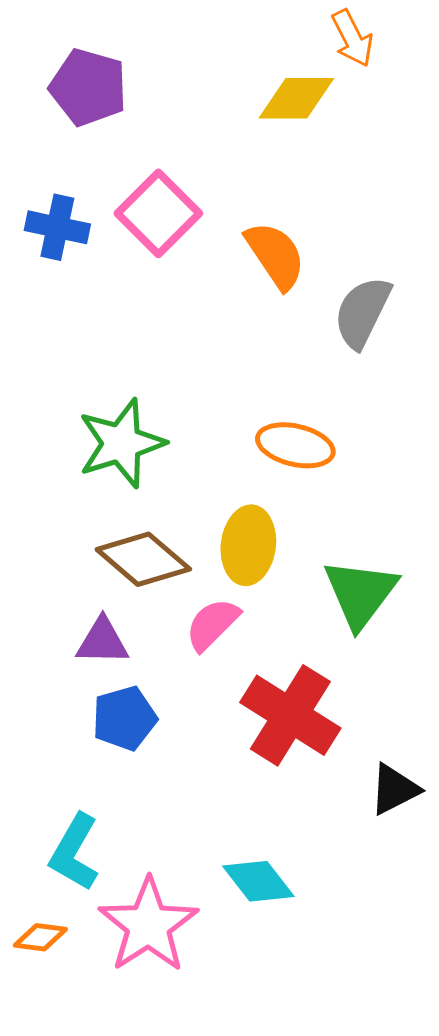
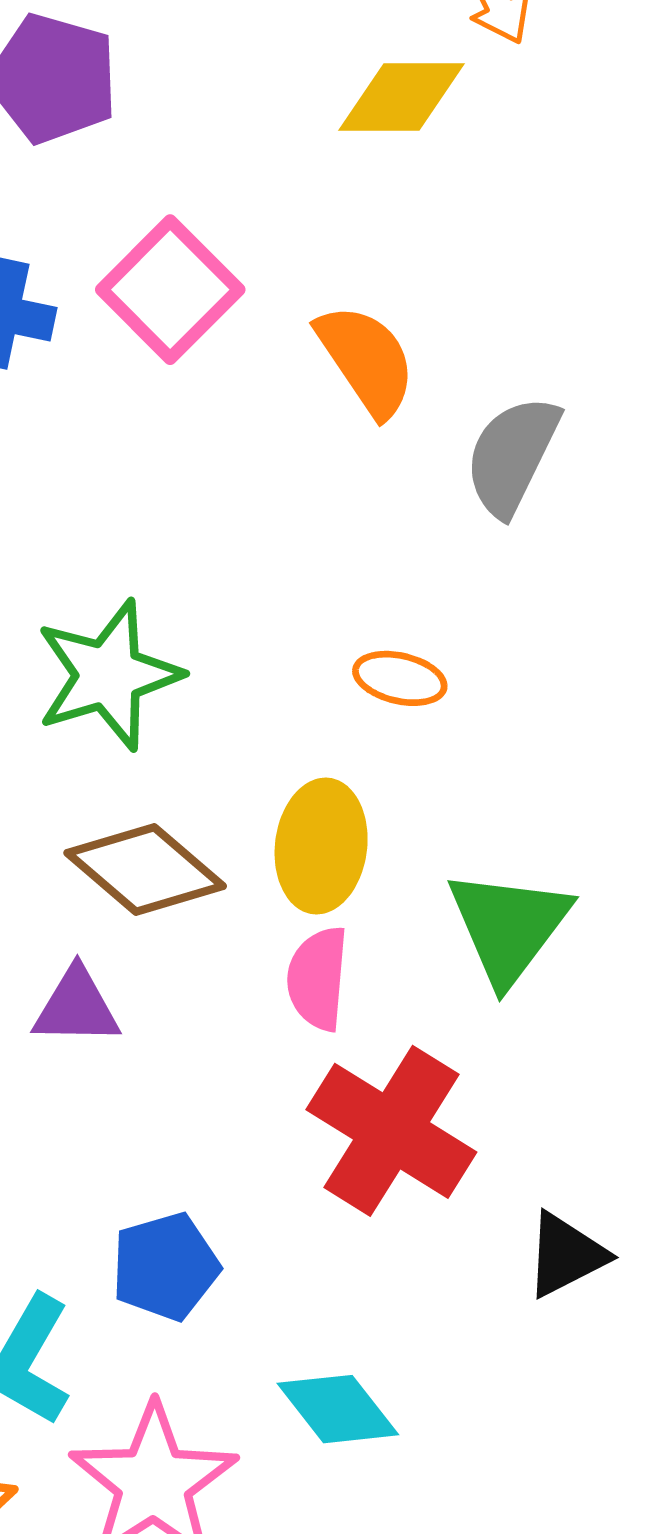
orange ellipse: (295, 445) -> (400, 678), size x0.7
pink semicircle: (212, 624) -> (318, 978), moved, turned -40
blue pentagon: (124, 718) -> (165, 1267), moved

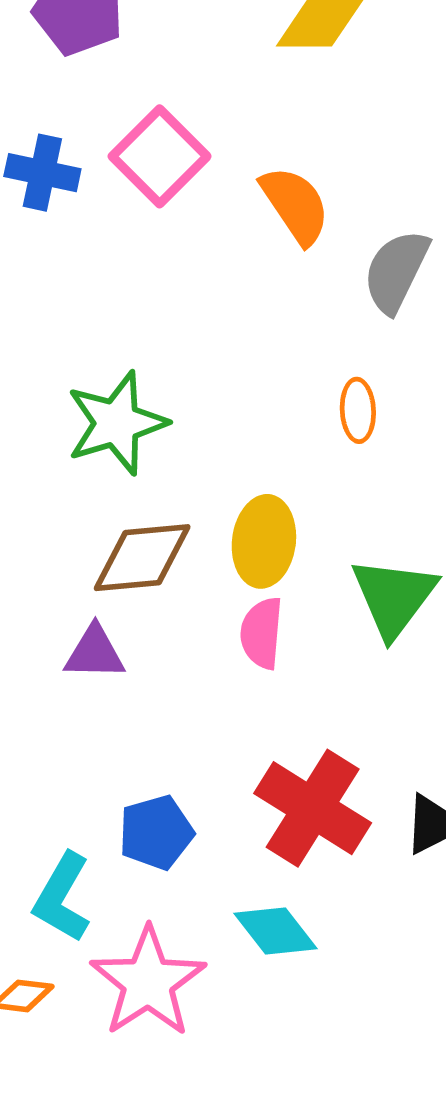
orange ellipse: (400, 678) -> (358, 410), moved, turned 74
brown diamond: (145, 869) -> (142, 558), turned -46
red cross: (391, 1131) -> (313, 808), moved

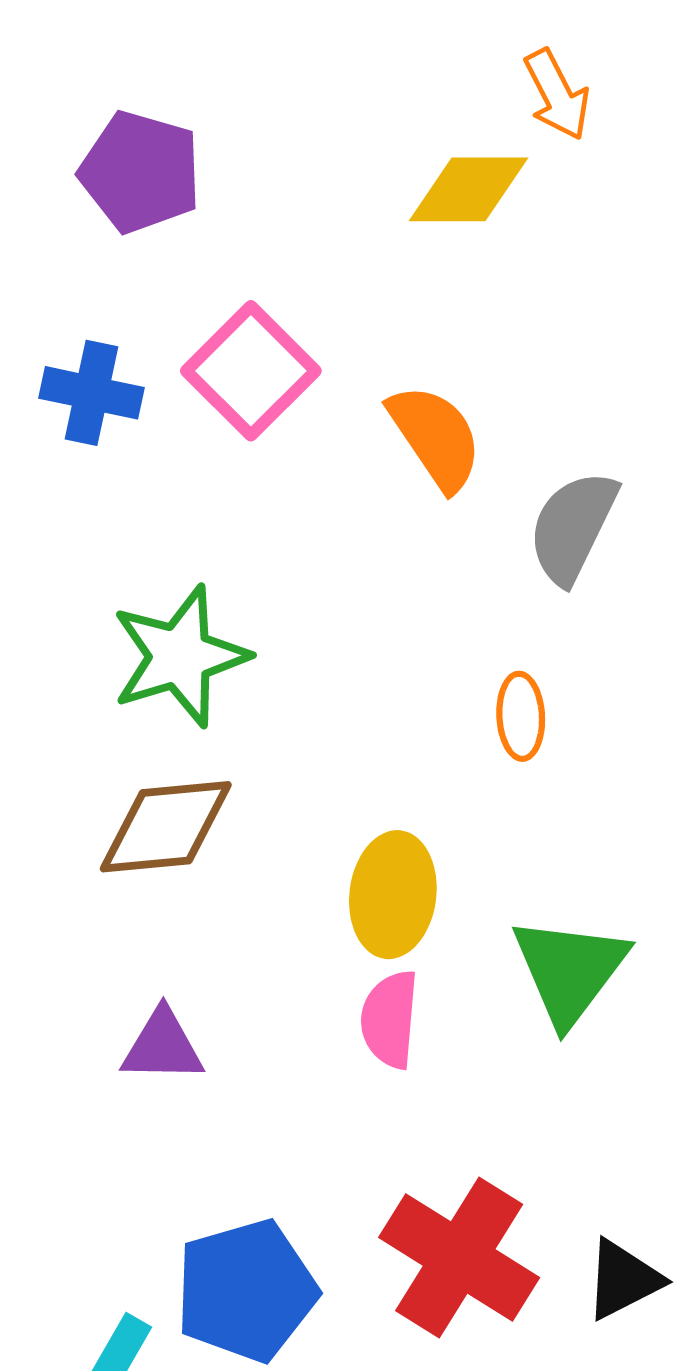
green star: (117, 423) -> (180, 656), moved
brown diamond: (142, 558) -> (166, 827), moved
blue pentagon: (156, 832) -> (246, 1291), size x1.4

